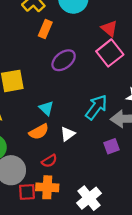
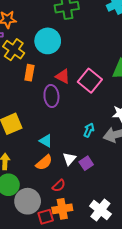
red triangle: (109, 28) -> (63, 76), moved
purple ellipse: (64, 60) -> (51, 96), turned -45
cyan arrow: (96, 107) -> (89, 130), size x0.6
purple square: (111, 146) -> (86, 163), moved

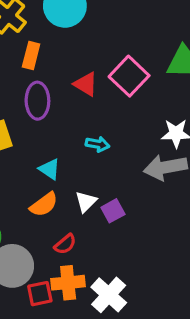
red triangle: (63, 76) -> (86, 84), moved
purple ellipse: (51, 96) -> (37, 101), moved
cyan arrow: (89, 130) -> (98, 144), moved, turned 72
white cross: (100, 210) -> (109, 295), moved

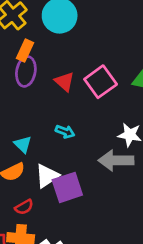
purple ellipse: (37, 101) -> (26, 71), moved
white triangle: (86, 202) -> (47, 176), size x1.4
purple square: (113, 211) -> (67, 187), size x1.6

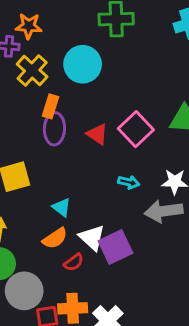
cyan arrow: (65, 132) -> (129, 182), moved
white triangle: (47, 176) -> (92, 238), turned -36
red semicircle: (24, 207) -> (74, 262), moved

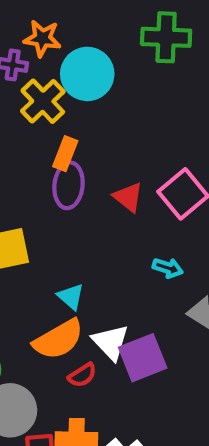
cyan circle: (83, 64) -> (87, 74), moved
orange semicircle: (55, 238) -> (58, 339), size x1.4

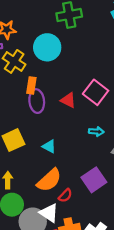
cyan circle: (87, 74) -> (47, 47), moved
cyan triangle: (71, 297) -> (49, 146), moved
white triangle: (111, 342) -> (49, 213), moved

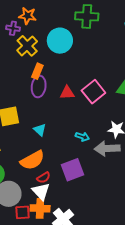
red triangle: (68, 100) -> (67, 93), turned -42
cyan arrow: (96, 132) -> (82, 137), moved
white triangle: (49, 213) -> (41, 191), moved

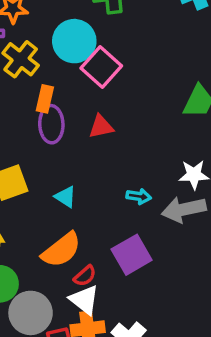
pink square: (93, 92) -> (101, 67), moved

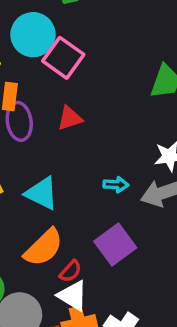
cyan triangle: (65, 197) -> (42, 193), size x1.5

